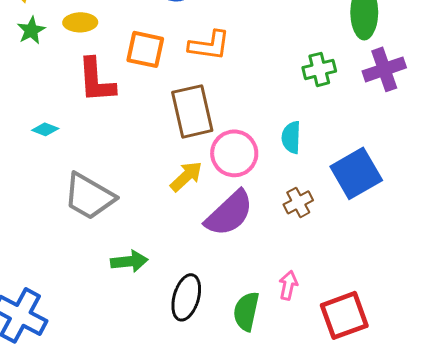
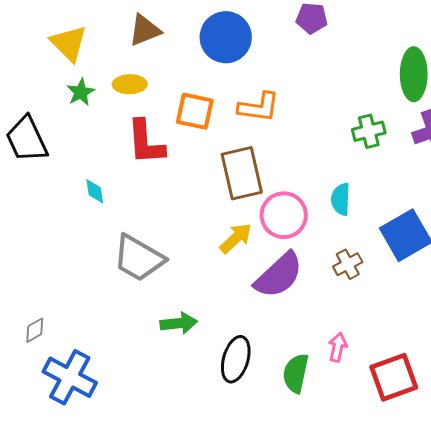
cyan diamond: (45, 129) -> (95, 191), turned 60

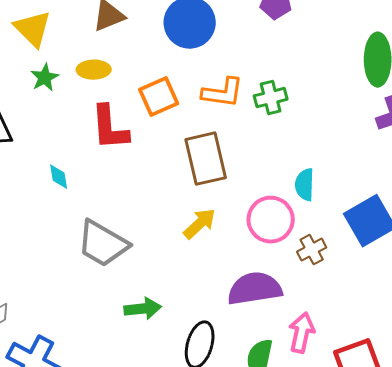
orange square: (195, 111) -> (159, 97), turned -36
green cross: (369, 131) -> (271, 98), moved
pink circle: (284, 215) -> (271, 220), moved
purple semicircle: (279, 275) -> (255, 289), moved, turned -146
pink arrow: (338, 347) -> (302, 333), size x1.4

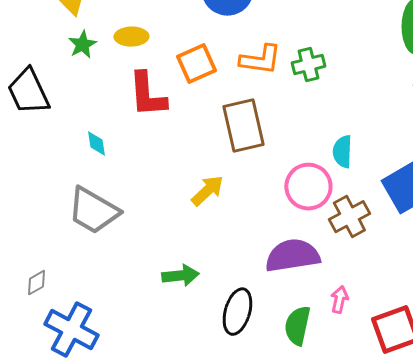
yellow arrow: (200, 224) -> (207, 191), moved
gray trapezoid: (103, 244) -> (93, 211), moved
brown cross: (312, 250) -> (349, 217), size x1.4
pink arrow: (302, 333) -> (339, 300), size x0.7

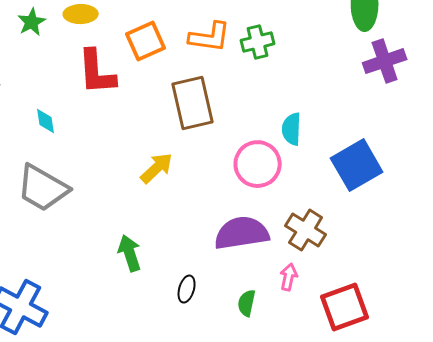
brown cross: (349, 217) -> (306, 230), moved, turned -30
green arrow: (180, 276) -> (130, 253), turned -102
black ellipse: (237, 312) -> (187, 289), size x0.6
green semicircle: (297, 326) -> (247, 303), size x0.7

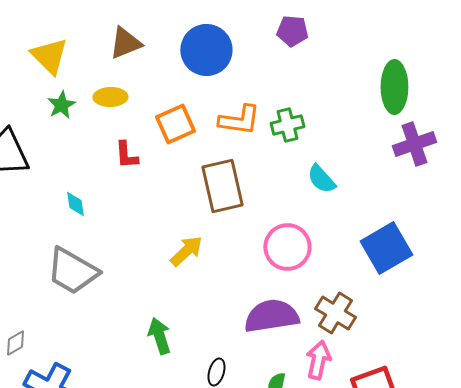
red L-shape: (97, 72) -> (126, 155), size x0.6
cyan semicircle: (292, 129) -> (321, 179), moved, turned -44
pink arrow: (289, 277) -> (318, 360), size x1.4

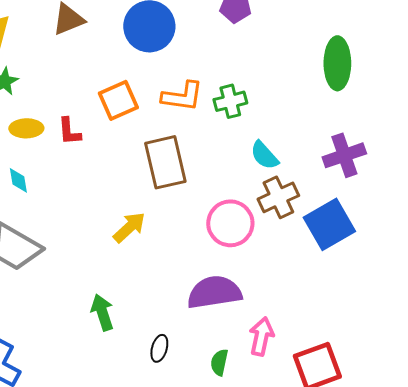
yellow ellipse: (110, 97) -> (26, 128), moved
purple cross: (414, 144) -> (344, 155), moved
brown cross: (335, 313) -> (278, 197), moved, turned 33

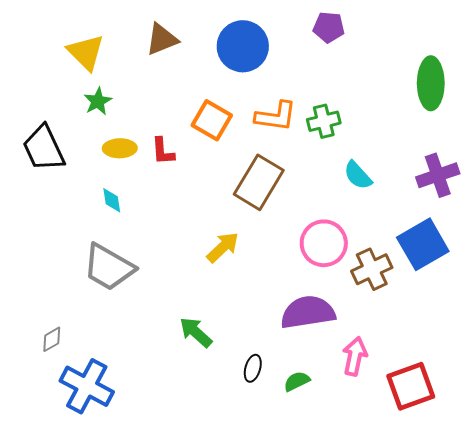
orange square: (118, 100) -> (212, 120), turned -36
brown rectangle: (165, 162) -> (259, 182), turned 44
brown cross: (278, 197) -> (372, 269), moved
green arrow: (102, 312) -> (196, 332), turned -30
green semicircle: (219, 362) -> (297, 381), moved, turned 52

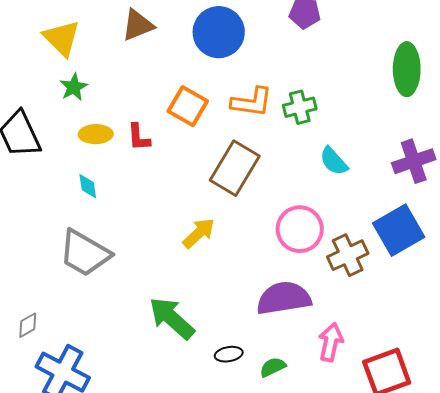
green arrow: (196, 332) -> (172, 318), size x1.4
black ellipse: (253, 368) -> (229, 354), turned 64

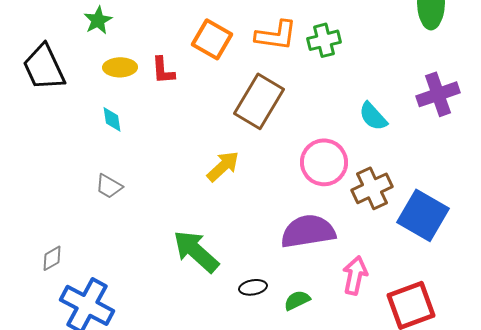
cyan semicircle: (334, 161) -> (373, 116), moved
blue square: (399, 230) -> (423, 215), moved, turned -30
gray trapezoid: (85, 253) -> (109, 186), size x0.5

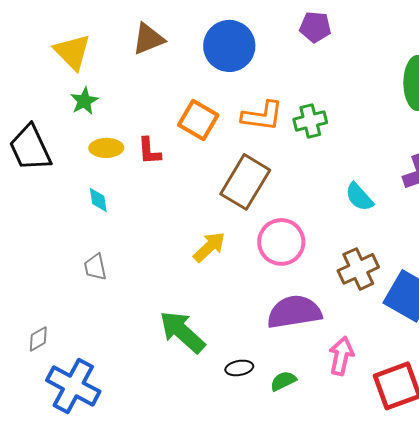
pink circle: (324, 162) -> (281, 242), moved
gray trapezoid: (109, 186) -> (95, 267), turned 48

